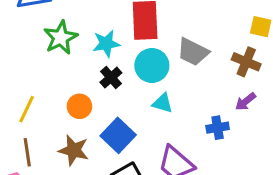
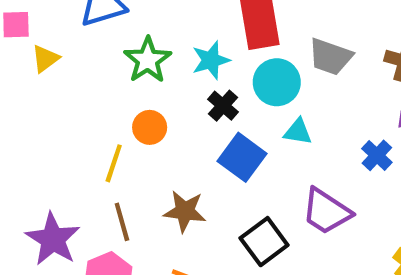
orange circle: (79, 106) -> (150, 127), moved
blue cross: (218, 128) -> (377, 155), turned -30
blue square: (118, 135) -> (242, 157), moved

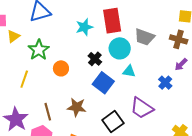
green star: (148, 60) -> (39, 50), moved
cyan star: (211, 60) -> (84, 27), moved
yellow line: (114, 163) -> (24, 79), moved

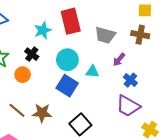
cyan circle: (120, 48) -> (67, 60), moved
black cross: (95, 59) -> (32, 54), moved
purple arrow: (181, 64) -> (119, 60), moved
purple trapezoid: (142, 108) -> (128, 106), moved
brown line: (48, 112) -> (17, 110), moved, turned -30

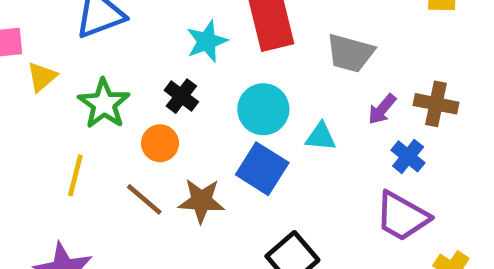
brown cross: (140, 35) -> (436, 104), moved
brown line: (17, 110) -> (144, 199), moved
brown star: (42, 113) -> (201, 201), moved

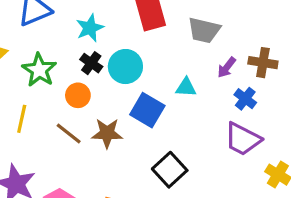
cyan star: (207, 41) -> (90, 28), moved
cyan circle: (263, 109) -> (125, 67), moved

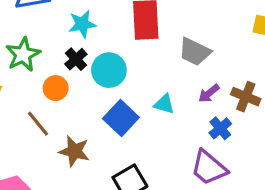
brown star: (107, 133) -> (74, 151), moved

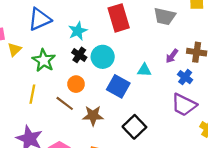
gray trapezoid: (195, 52) -> (165, 16), moved
orange circle: (56, 88) -> (76, 84), moved

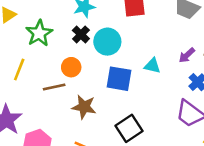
blue square: (118, 86) -> (119, 79), turned -30
brown line: (65, 103) -> (54, 87), turned -60

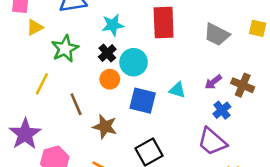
orange circle: (71, 67) -> (110, 79), moved
brown line: (54, 87) -> (76, 104), turned 75

